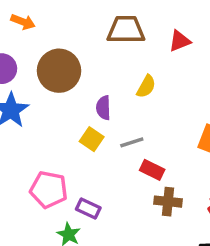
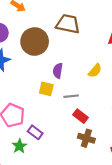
brown trapezoid: (126, 30) -> (68, 24), moved
yellow semicircle: (146, 86) -> (95, 71), moved
yellow square: (92, 139) -> (46, 89), turned -32

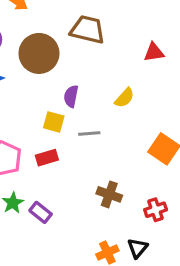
red rectangle: (80, 116) -> (47, 158), moved, turned -56
purple rectangle: (35, 132) -> (41, 212), moved

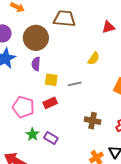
purple semicircle: (71, 96) -> (36, 64), moved

